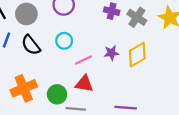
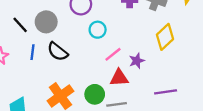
cyan circle: (64, 41) -> (98, 30), moved
purple star: (111, 53) -> (137, 61), moved

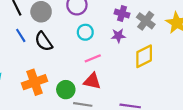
blue line: (32, 52) -> (21, 35), turned -56
purple star: (137, 61) -> (118, 36), moved

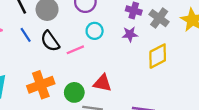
pink line: (93, 58) -> (75, 50), moved

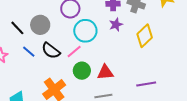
cyan circle: (95, 31) -> (85, 31), size x1.5
green circle: (74, 92) -> (82, 71), moved

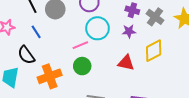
black semicircle: (51, 51) -> (26, 55), moved
red triangle: (105, 72) -> (126, 63), moved

